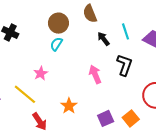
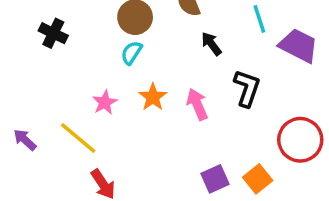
cyan line: (126, 31) -> (259, 19), moved
orange star: (69, 106) -> (153, 97), moved

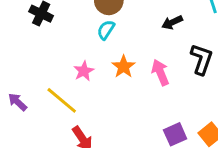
black arrow: (211, 44) -> (172, 22), turned -78

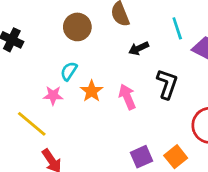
cyan semicircle: (106, 30) -> (69, 71), moved
pink star: (84, 71) -> (53, 95), turned 30

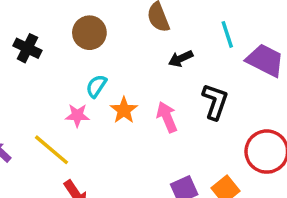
brown circle: (77, 27) -> (89, 33), moved

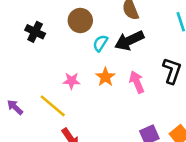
black arrow: (181, 59) -> (129, 41), moved, size x1.6
cyan semicircle: (96, 86) -> (100, 43), moved

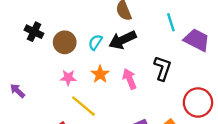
brown circle: (80, 20) -> (65, 42), moved
yellow line: (53, 106) -> (84, 106), moved
purple arrow: (15, 107) -> (17, 91), moved

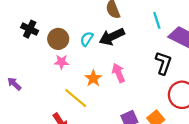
black L-shape: (163, 68) -> (163, 63), moved
orange star: (100, 74) -> (93, 78), moved
pink star: (68, 78) -> (61, 62), moved

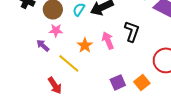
black L-shape: (163, 63) -> (132, 31), moved
purple arrow: (14, 84) -> (43, 45), moved

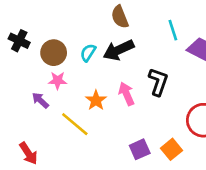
red arrow: (55, 85) -> (28, 153), moved

